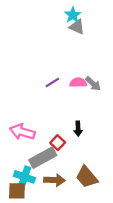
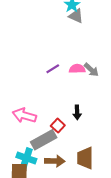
brown trapezoid: (87, 177) -> (85, 158), turned 40

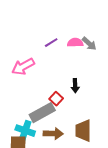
pink arrow: (24, 115) -> (23, 67), moved, turned -45

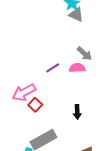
gray arrow: (89, 44) -> (84, 54), moved
red square: (56, 99) -> (35, 105), moved

